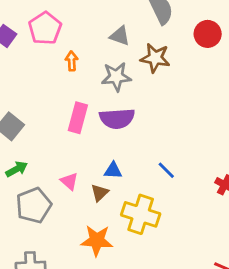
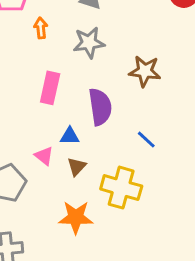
brown star: (155, 58) -> (145, 71), moved
purple semicircle: (117, 119) -> (100, 107), moved, turned -92
blue triangle: (113, 171) -> (70, 136), moved

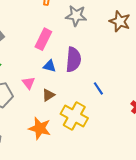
brown star: (145, 71) -> (120, 21), moved
blue triangle: (70, 136) -> (50, 66), moved

